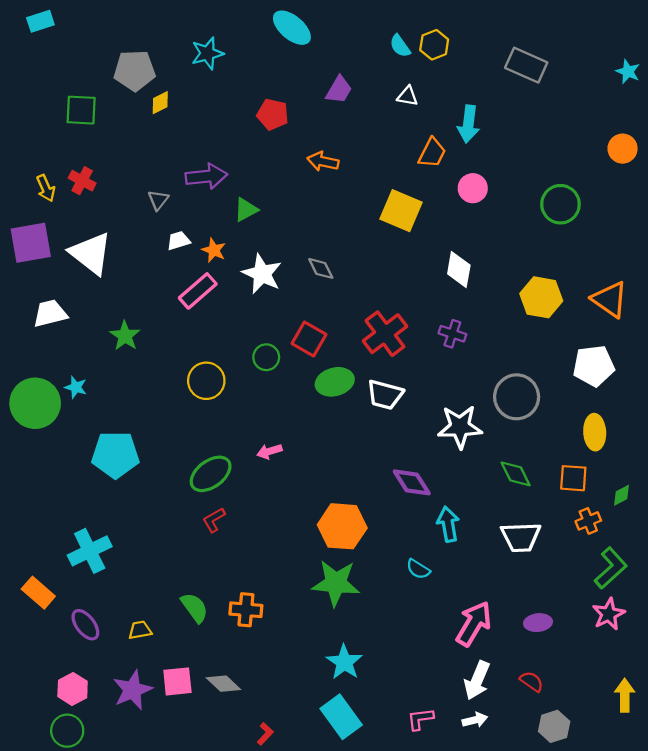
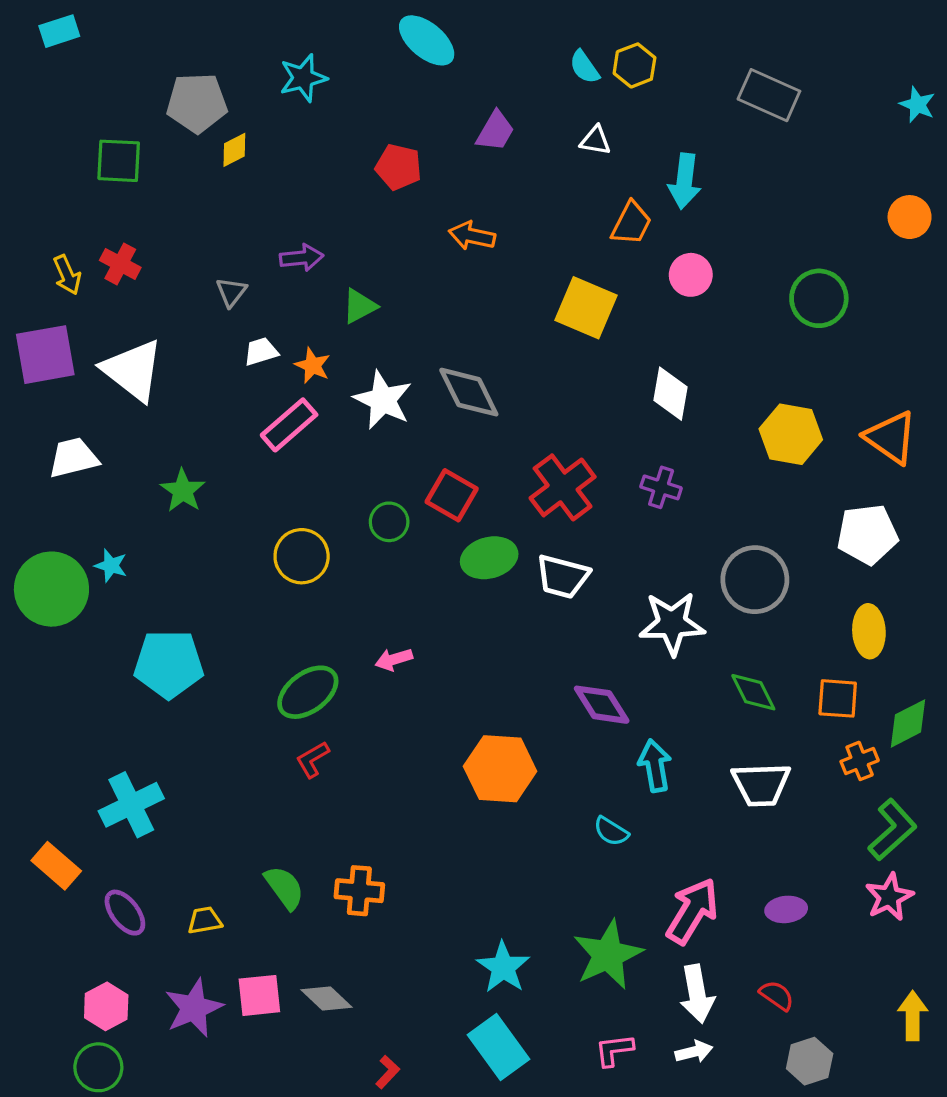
purple arrow: (206, 176) -> (302, 258), size x0.7
gray diamond: (321, 268) -> (469, 392), size x1.6
green diamond: (621, 495) -> (908, 723), size x1.6
green star: (336, 583) -> (608, 955), moved, turned -30
white arrow: (477, 680) -> (697, 994), turned -33

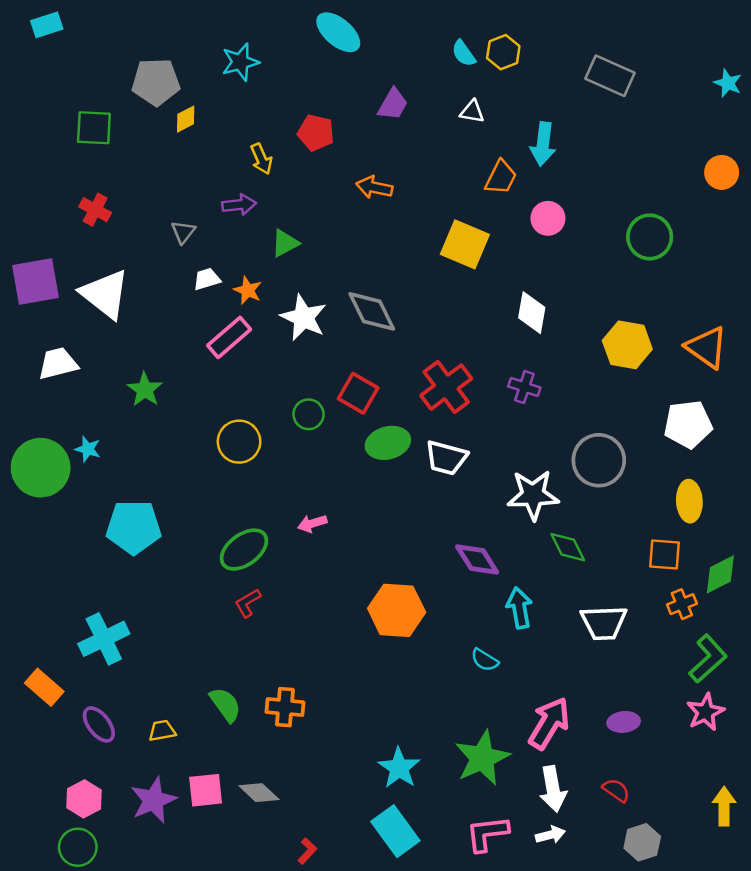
yellow arrow: (67, 275) -> (261, 159), moved
green diamond: (753, 692) -> (568, 547), moved
pink L-shape: (614, 1050) -> (487, 834), size x1.4

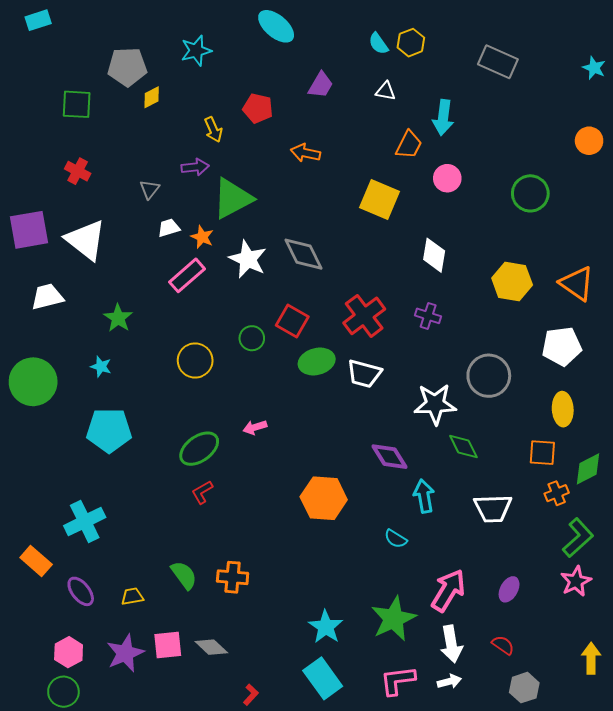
green triangle: (285, 243) -> (233, 198), size x1.8
cyan star: (88, 449) -> (101, 367), moved
purple ellipse: (624, 722) -> (509, 589), turned -55

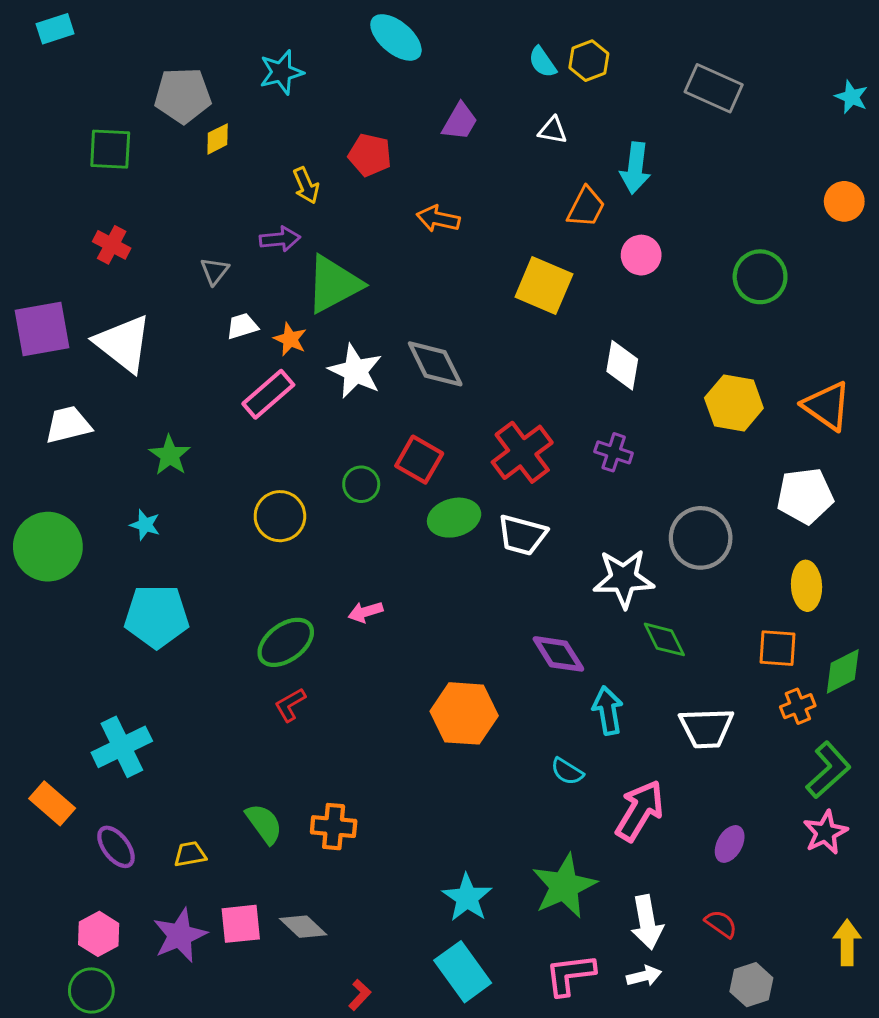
pink arrow: (448, 590) -> (640, 811), moved

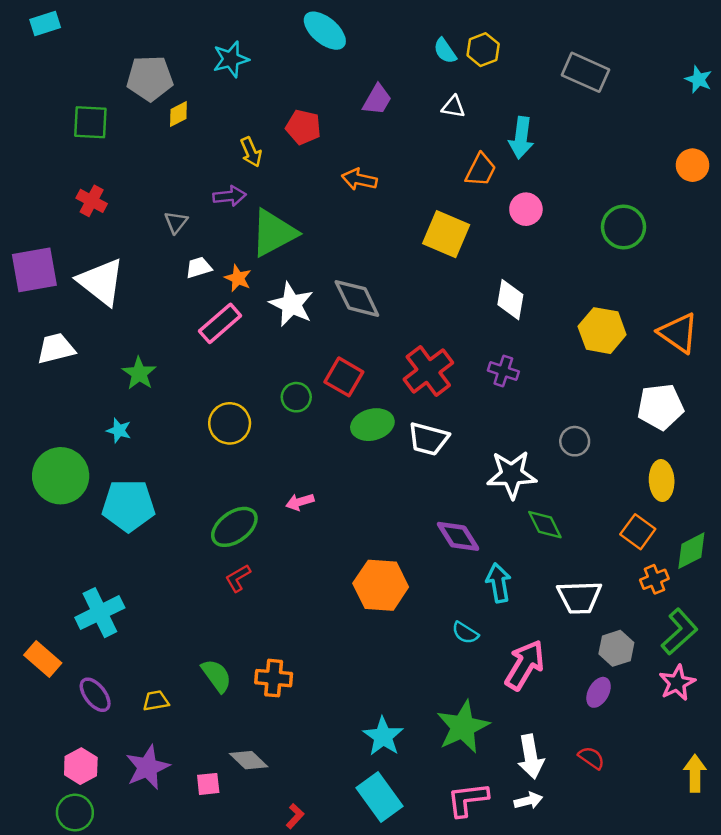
gray circle: (701, 538) -> (575, 441), size x0.6
green circle: (48, 547) -> (61, 476), moved
orange square: (777, 648) -> (638, 532), turned 32
pink square: (241, 924) -> (208, 784), moved, size x0.7
gray hexagon: (751, 985) -> (616, 648), moved

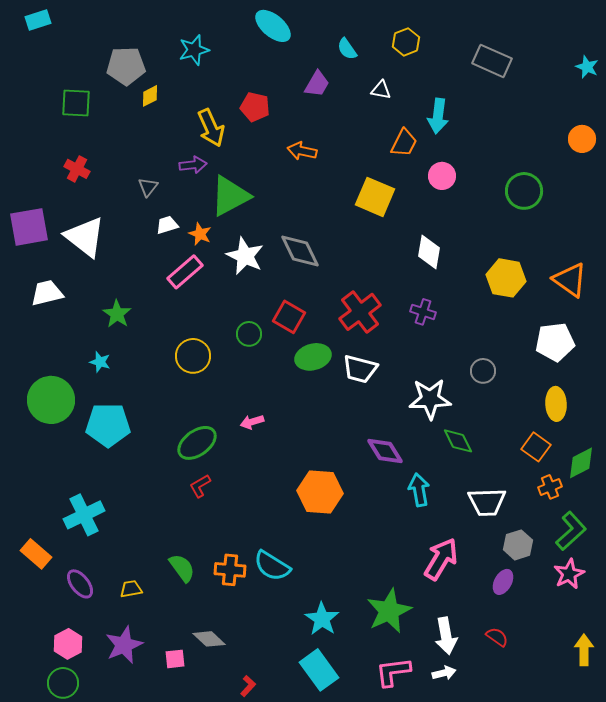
cyan semicircle: (445, 51) -> (347, 49), moved
yellow arrow: (251, 152) -> (211, 128), size x1.5
cyan semicircle: (465, 633) -> (272, 566), moved, size x1.6

